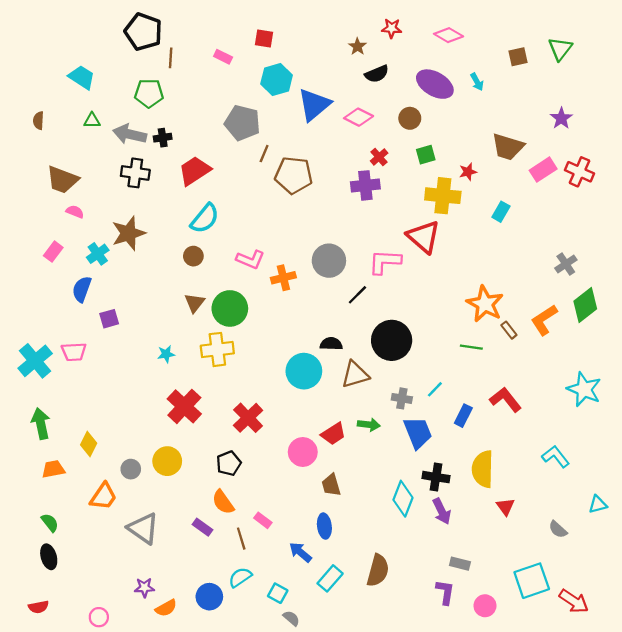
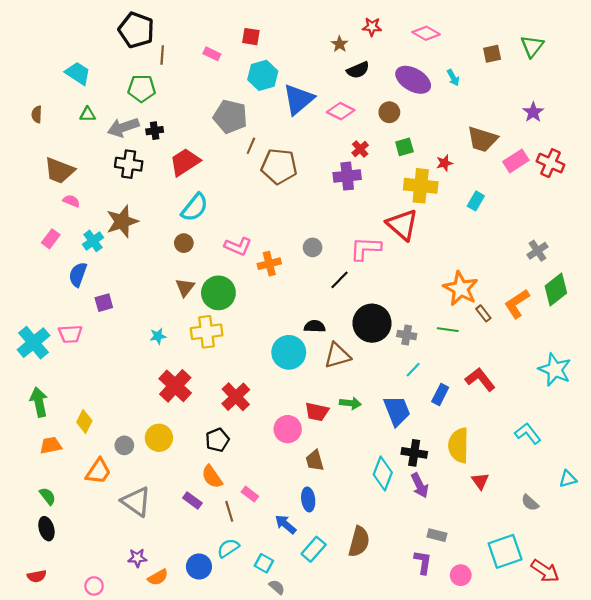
gray arrow: (130, 134) -> (123, 127), turned -32
gray circle: (329, 261) -> (313, 247), size x0.6
gray cross: (402, 398) -> (407, 335), moved
red trapezoid: (333, 434) -> (317, 412), turned 45

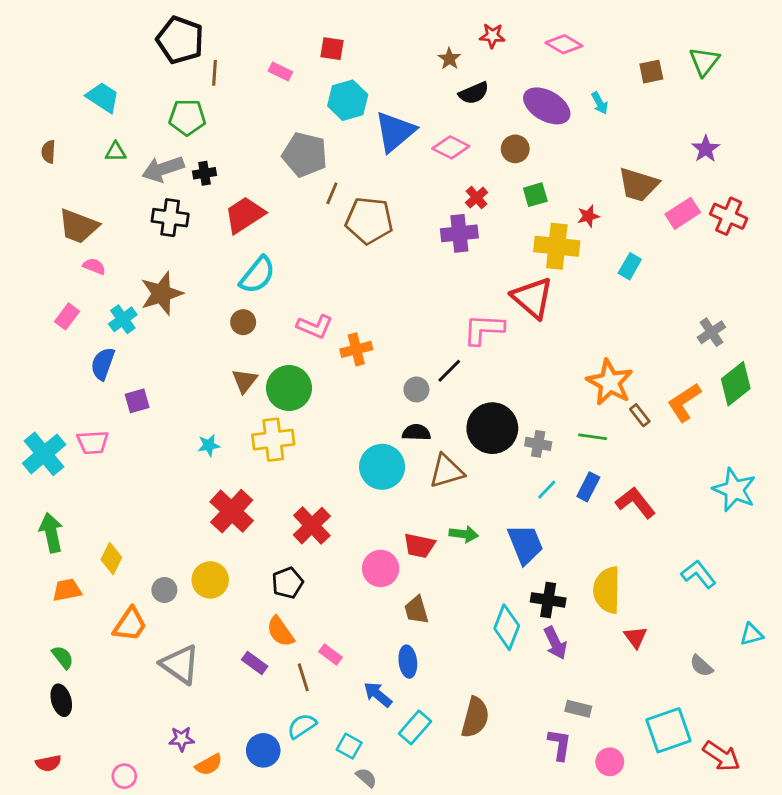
gray circle: (313, 247) -> (416, 389), moved
blue rectangle: (440, 395) -> (588, 487), moved

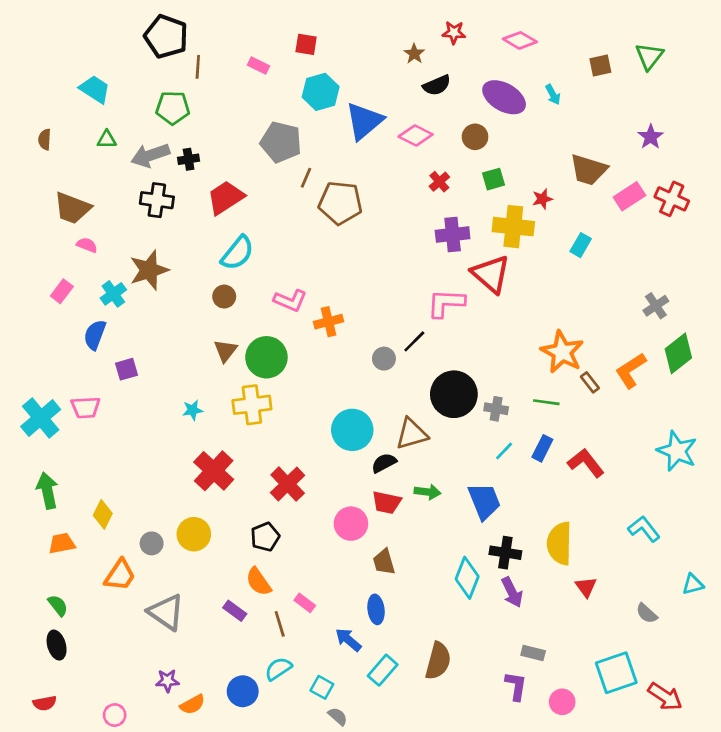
purple cross: (459, 233) -> (453, 235), moved
black semicircle: (416, 432) -> (384, 463), moved, turned -30

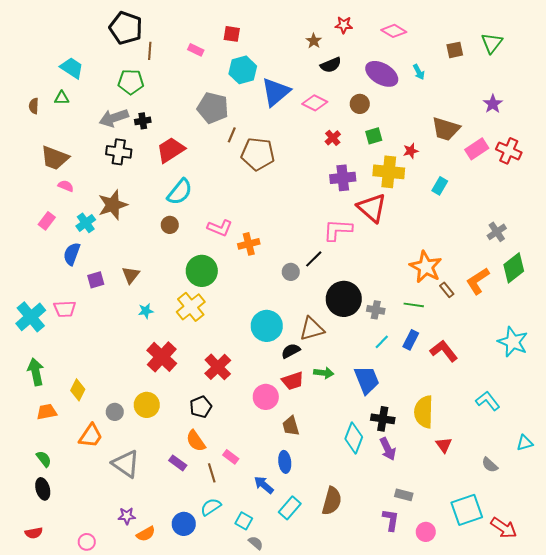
green triangle: (107, 139) -> (62, 98), moved
brown triangle: (226, 351) -> (131, 275), moved
yellow cross: (252, 405) -> (191, 307), turned -32
red trapezoid: (387, 502) -> (293, 381), turned -30

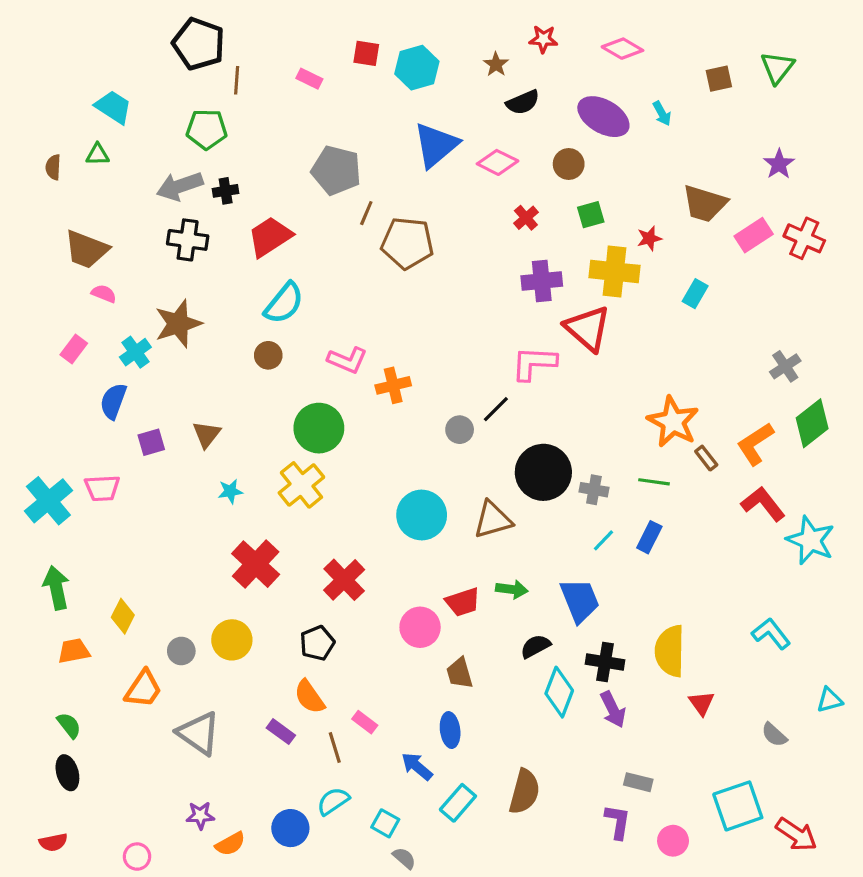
cyan hexagon: (243, 70) -> (417, 68), moved
black semicircle: (291, 351) -> (535, 646), moved
red L-shape: (444, 351) -> (763, 504), moved

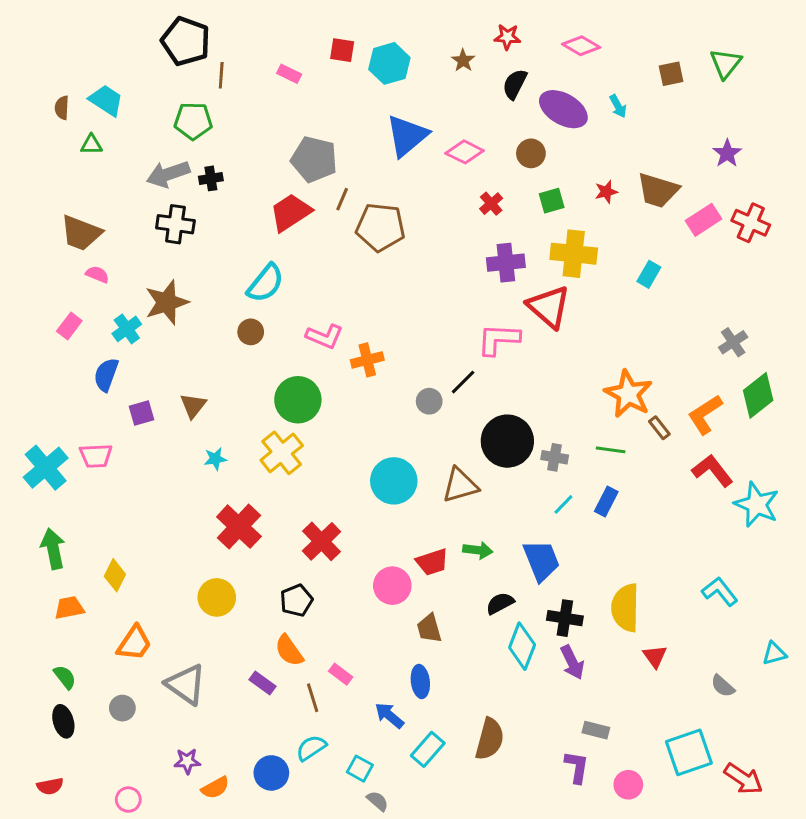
black semicircle: (523, 102) -> (515, 84), moved, turned 140
brown semicircle: (53, 167) -> (62, 108), moved
red trapezoid: (270, 237) -> (291, 212), moved
red star: (649, 238) -> (606, 192), moved
gray circle: (181, 651) -> (122, 708), moved

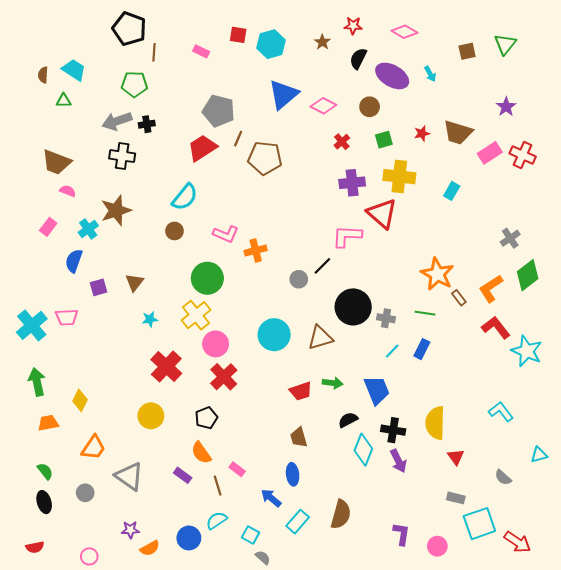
pink circle: (392, 586) -> (216, 344), moved
gray rectangle: (596, 730) -> (456, 498), moved

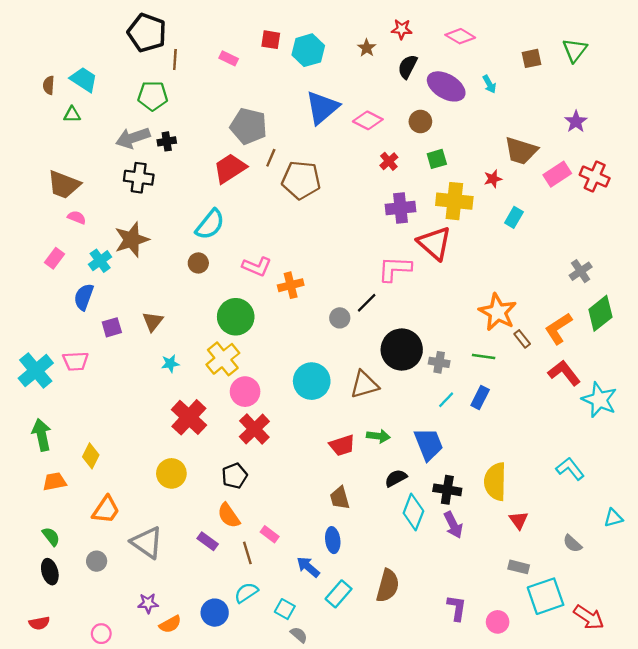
red star: (422, 133) -> (493, 179), moved

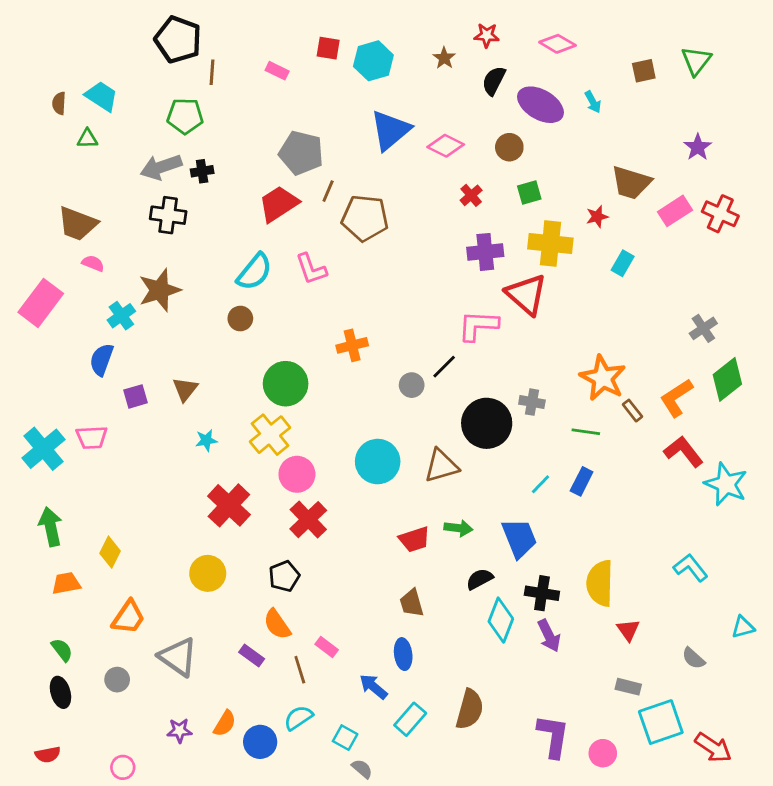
pink rectangle: (54, 258) -> (41, 303), moved, size x1.8
pink L-shape: (257, 267) -> (311, 269), moved, turned 48
gray cross: (439, 362) -> (532, 402), moved
purple L-shape: (457, 608) -> (553, 736), size x1.4
orange semicircle: (170, 624) -> (225, 723), moved, turned -30

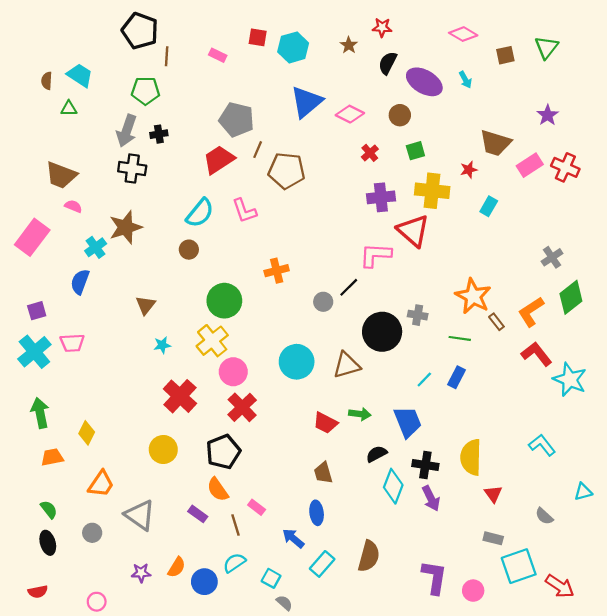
pink diamond: (557, 44) -> (463, 34), moved
gray arrow: (161, 167) -> (127, 131), turned -52
purple square: (136, 396) -> (37, 311), moved
red trapezoid: (414, 539) -> (325, 423), turned 45
black pentagon: (284, 576) -> (223, 452), size x1.4

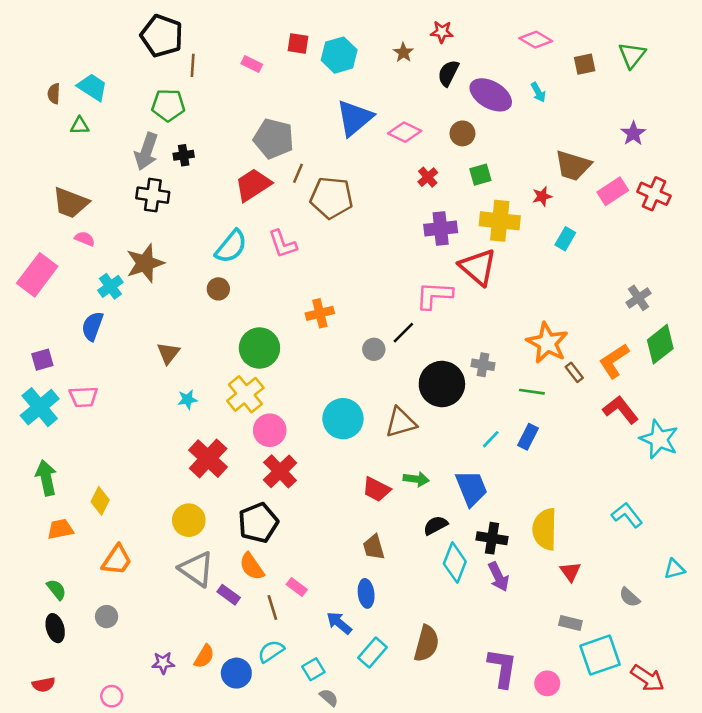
gray triangle: (140, 515) -> (196, 569), moved
cyan square: (271, 578) -> (313, 669), turned 30

